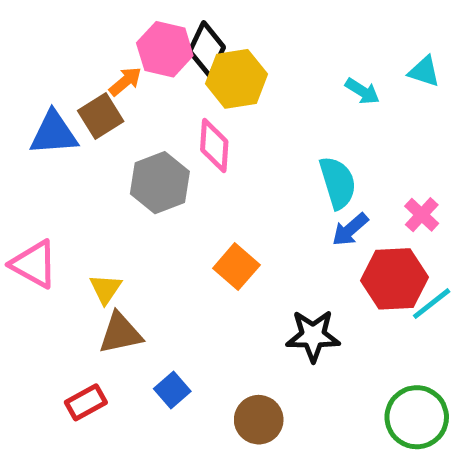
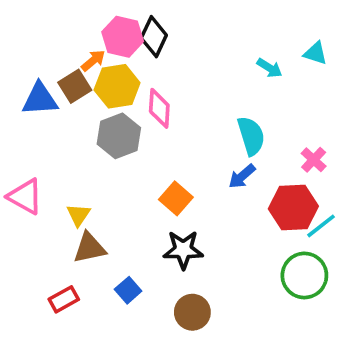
yellow hexagon: (236, 79) -> (117, 86), moved
blue arrow: (350, 230) -> (242, 176), moved
black star: (313, 336) -> (183, 250), moved
green circle: (417, 417) -> (304, 275), moved

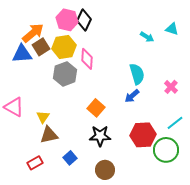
orange arrow: (93, 61) -> (33, 33), moved, size x1.6
red hexagon: (293, 208) -> (143, 135), moved

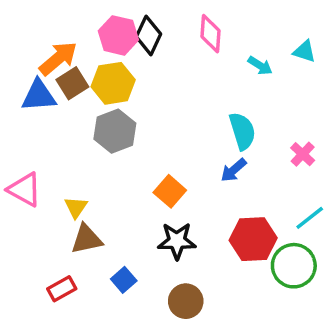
pink diamond: (87, 59) -> (211, 34), moved

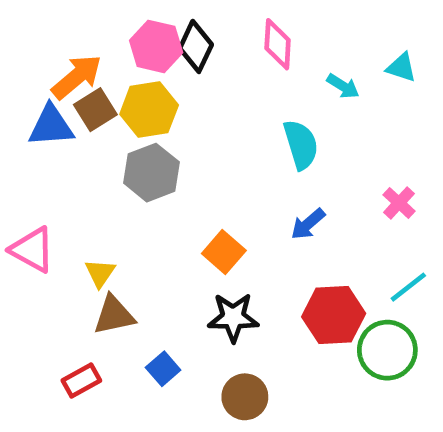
cyan semicircle: (242, 131) -> (301, 145), moved

